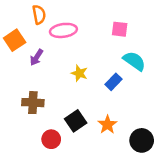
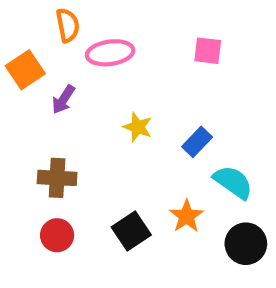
cyan semicircle: (134, 61) -> (233, 182), moved
black square: (76, 121) -> (131, 231), moved
red circle: (51, 139) -> (57, 235), moved

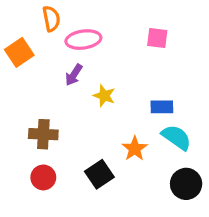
purple arrow: (63, 99) -> (74, 75), moved
blue rectangle: (197, 142) -> (162, 107), moved, turned 45
orange star: (186, 216) -> (135, 149), moved

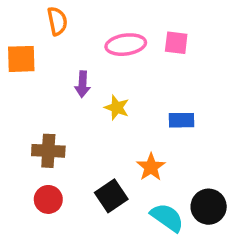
pink ellipse: (83, 40) -> (126, 45), moved
orange square: (19, 52) -> (21, 59), turned 32
purple arrow: (74, 75) -> (82, 84), turned -30
cyan semicircle: (176, 137) -> (167, 217), moved

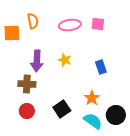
orange semicircle: (57, 21) -> (33, 21), moved
purple arrow: (82, 84) -> (37, 61), moved, size x1.5
blue rectangle: (182, 120) -> (101, 67), turned 72
orange star: (151, 167) -> (92, 98), moved

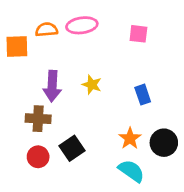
orange semicircle: (33, 21) -> (47, 30), turned -84
pink ellipse: (70, 25) -> (82, 25), moved
black square: (62, 109) -> (72, 148), moved
black circle: (116, 115) -> (164, 143), moved

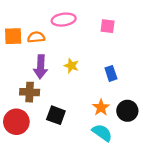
orange semicircle: (47, 30) -> (36, 37), moved
black square: (72, 148) -> (56, 115), turned -36
red circle: (38, 157) -> (16, 122), moved, size x1.5

